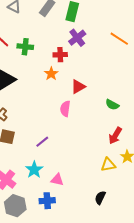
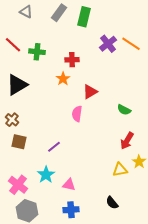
purple cross: (77, 38) -> (108, 44), moved
black semicircle: (100, 198) -> (112, 203), turned -64
blue cross: (47, 201) -> (71, 210), moved

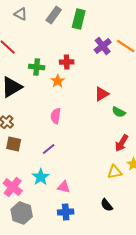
green cross: (37, 52) -> (37, 67), moved
red triangle: (90, 92) -> (102, 94), moved
pink semicircle: (77, 114) -> (56, 116), moved

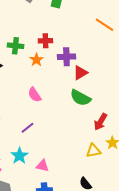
purple cross: (103, 46) -> (66, 57), moved, turned 36
green semicircle: (119, 112) -> (80, 98), moved, size x1.5
pink semicircle: (56, 116) -> (34, 95), turned -42

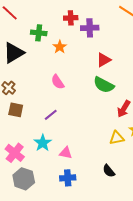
red cross: (45, 41) -> (71, 18), moved
purple cross: (66, 57) -> (90, 28), moved

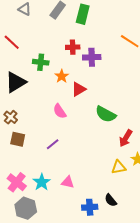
red triangle: (104, 60) -> (79, 89), moved
cyan star: (43, 143) -> (42, 182), moved
blue cross: (68, 178) -> (90, 207), moved

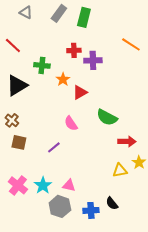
pink semicircle: (60, 111) -> (71, 123), moved
red arrow: (126, 138) -> (127, 141), turned -120
gray hexagon: (26, 208) -> (60, 206), moved

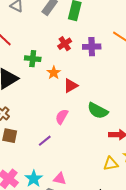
red cross: (74, 50) -> (65, 44), turned -32
purple cross: (93, 60) -> (92, 47), moved
pink semicircle: (71, 123) -> (62, 117), turned 63

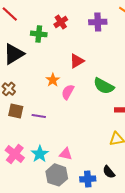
red cross: (65, 44) -> (61, 22), moved
orange star: (54, 73) -> (53, 80), moved
purple line: (45, 141) -> (39, 116), moved, turned 48

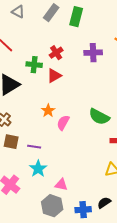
red triangle: (77, 61) -> (54, 76), moved
cyan star: (40, 154) -> (38, 169), moved
black semicircle: (109, 172) -> (104, 203), turned 96

